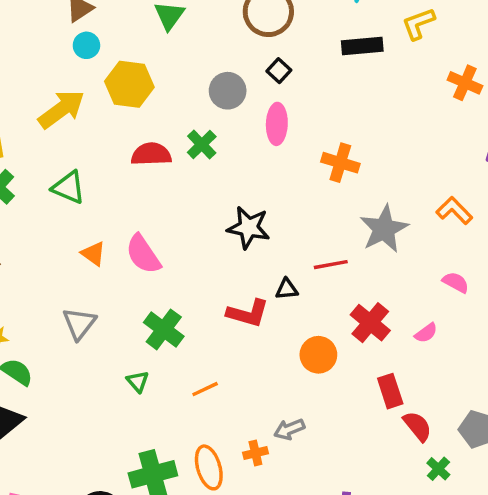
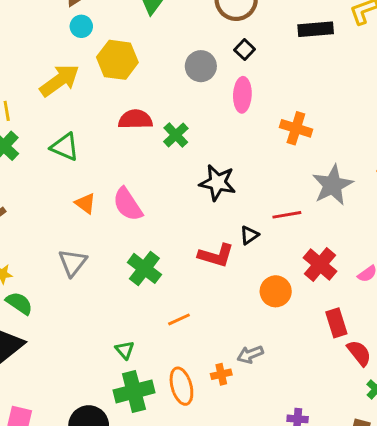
green cross: (202, 144) -> (176, 135), moved
black triangle: (287, 289) -> (249, 235), turned -30
green triangle: (138, 381) -> (125, 350), moved

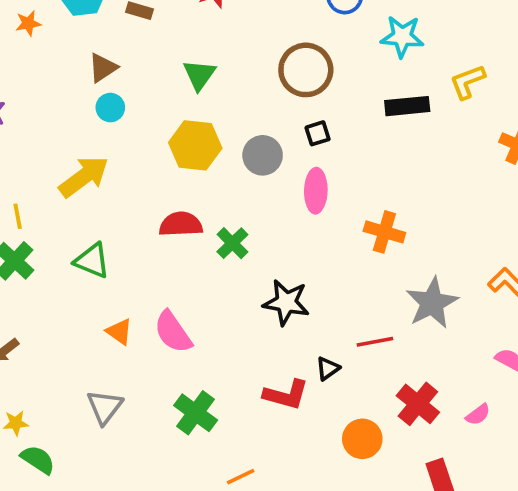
black square: (245, 50) -> (318, 133), turned 30
yellow hexagon: (117, 60) -> (195, 145), moved

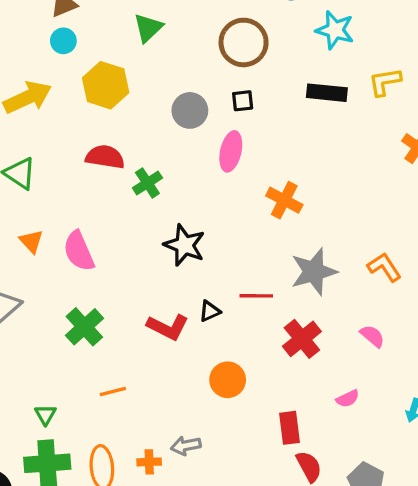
yellow hexagon: (195, 145) -> (106, 85), moved
red cross: (418, 404) -> (302, 339), moved
pink semicircle: (478, 415) -> (348, 399), moved

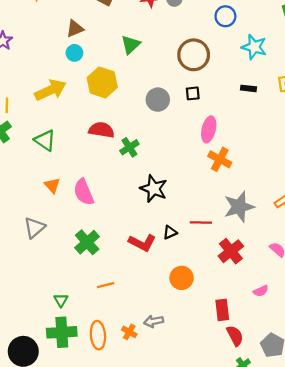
black rectangle: (327, 93) -> (249, 88), size x0.6
pink ellipse: (231, 151) -> (209, 129), moved
orange cross: (149, 462) -> (129, 332), turned 32

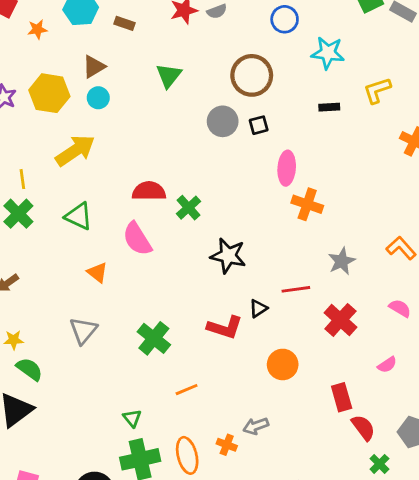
yellow hexagon: (102, 82) -> (49, 93), moved
gray circle: (158, 100) -> (223, 121), moved
pink semicircle: (84, 192) -> (137, 239), moved
gray star: (239, 207) -> (342, 261), size x0.7

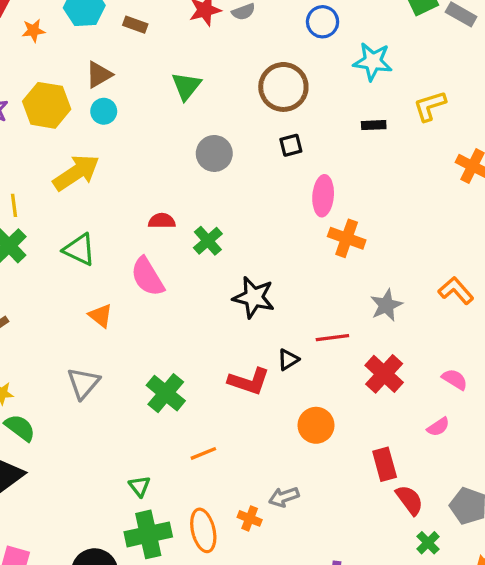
gray circle: (223, 121) -> (214, 153), moved
red semicircle: (149, 191) -> (162, 221), size x0.7
pink semicircle: (400, 308) -> (455, 379), moved

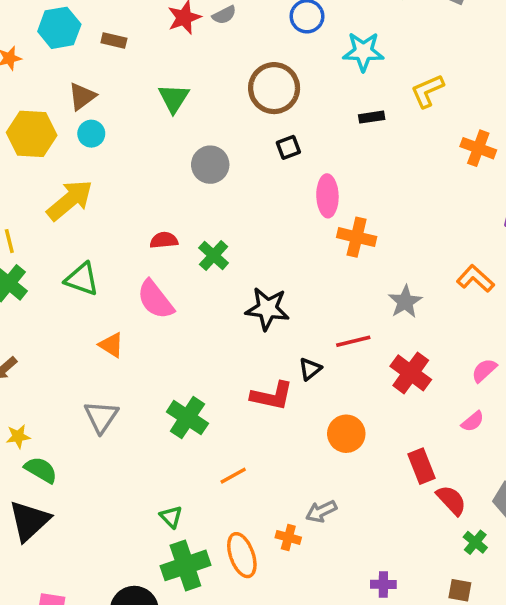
pink semicircle: (455, 379) -> (484, 370), turned -68

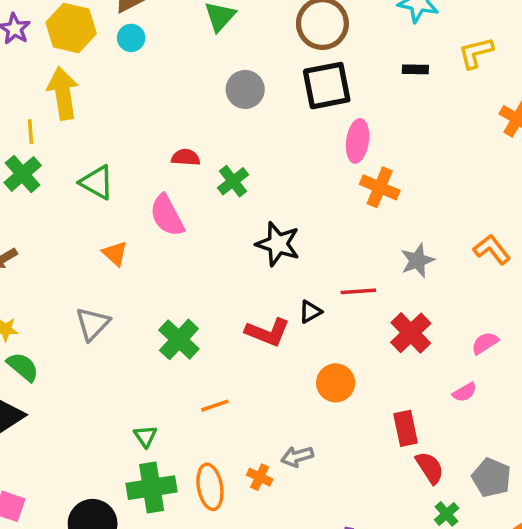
black square: (288, 147) -> (327, 86), size x2.0
yellow arrow: (70, 200) -> (63, 93), moved, turned -69

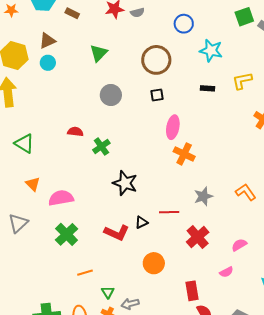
black square: (327, 86) -> (157, 95), size x0.5
pink semicircle: (167, 215) -> (61, 198), moved, turned 105
green triangle: (145, 436) -> (108, 292), moved

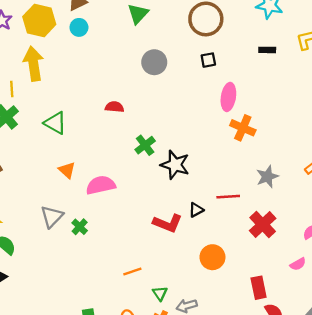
green cross: (101, 146) -> (145, 145), moved
green cross: (67, 234) -> (80, 227), moved, size x0.6

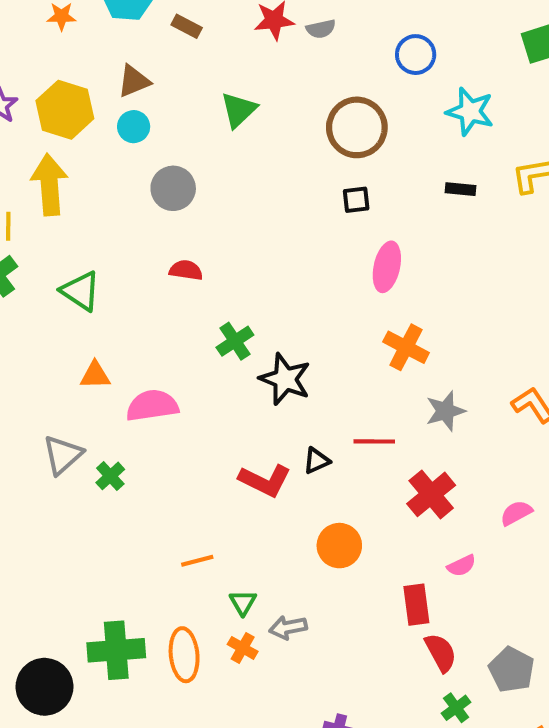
gray circle: (154, 62) -> (173, 188), moved
orange cross: (243, 128) -> (406, 347), moved
orange triangle: (67, 170) -> (95, 375), turned -48
pink semicircle: (298, 264) -> (461, 566), moved

